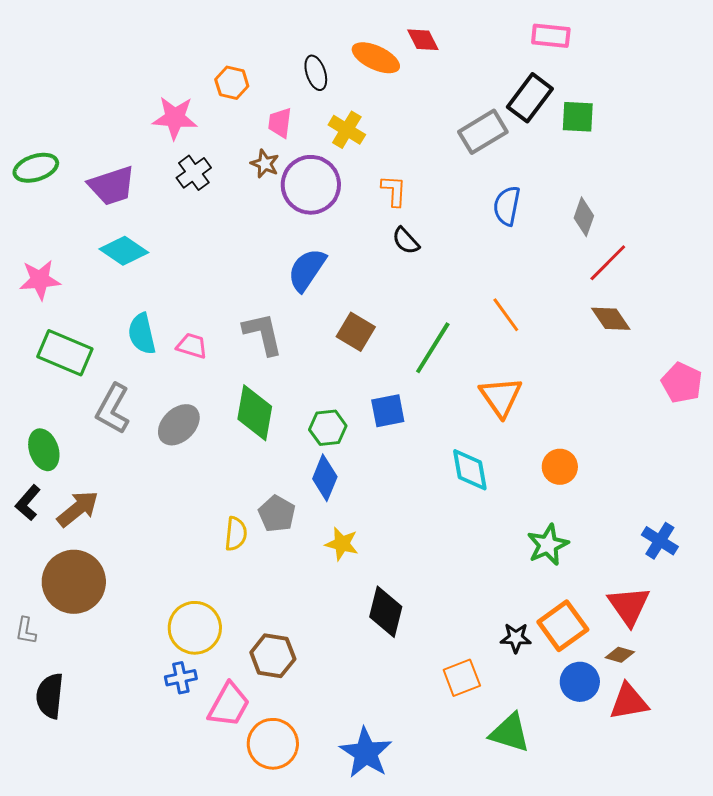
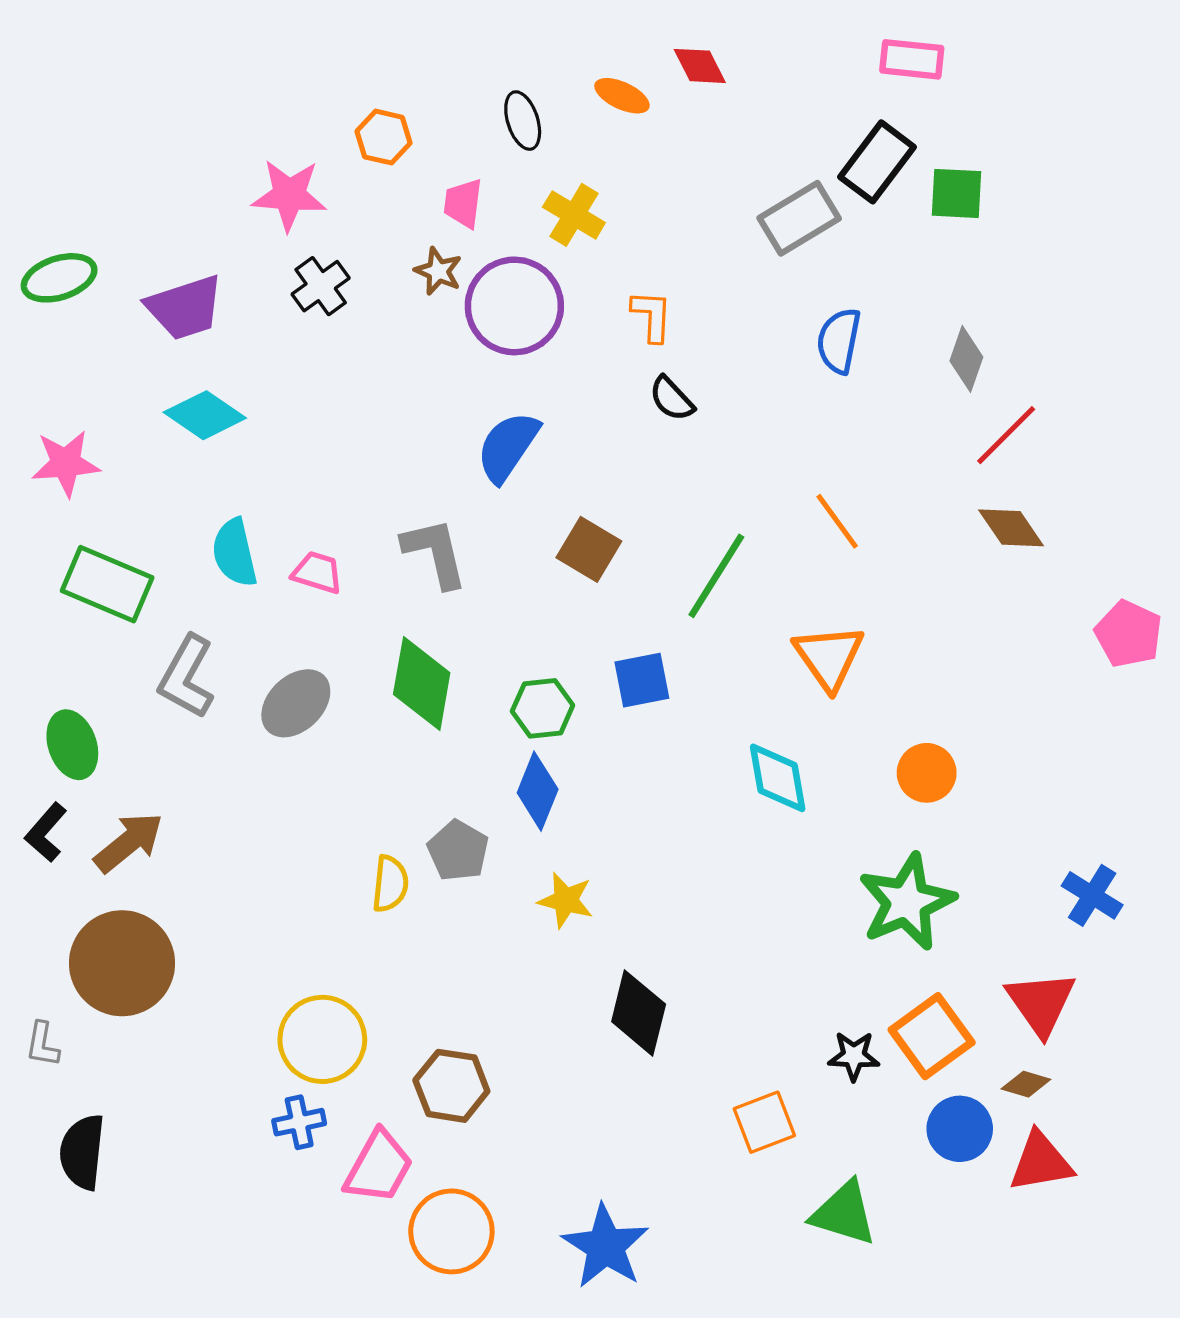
orange ellipse: (376, 58) -> (622, 96), size x0.7
green star: (548, 545) -> (907, 902), size x1.4

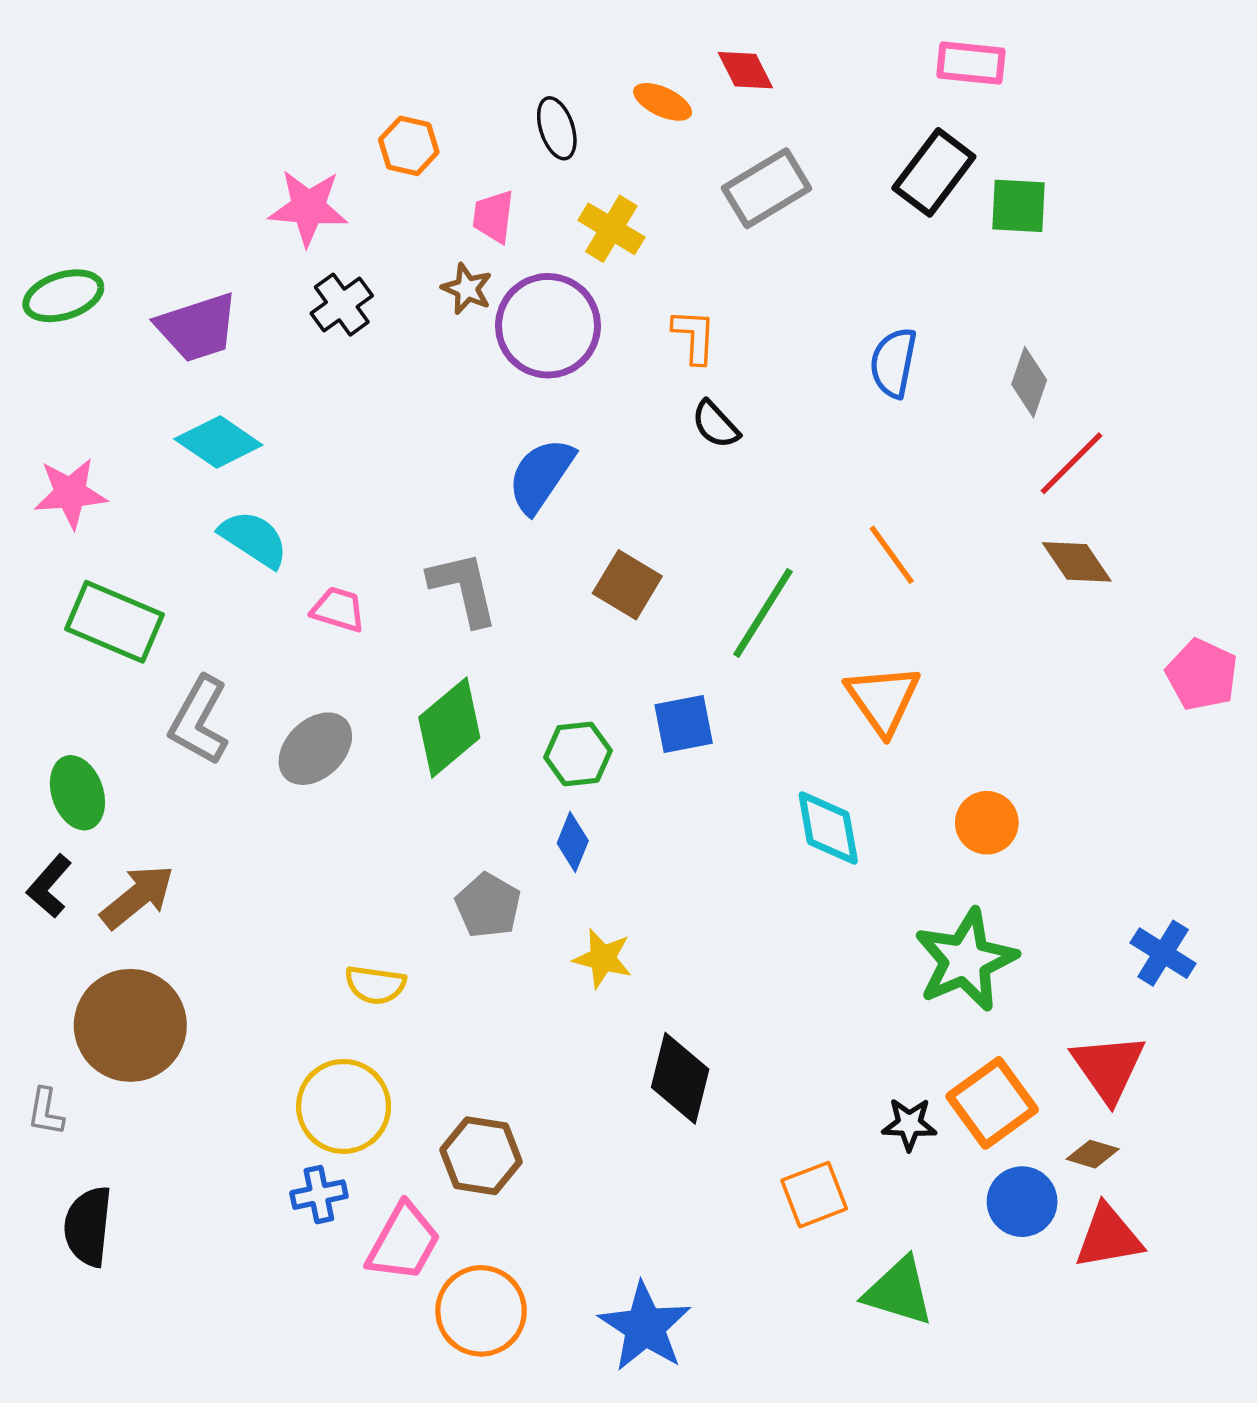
gray rectangle: (799, 218) -> (767, 188), moved
cyan semicircle: (235, 553) -> (254, 539), moved, turned 136
green diamond: (422, 683) -> (449, 728), turned 40
blue diamond: (538, 791) -> (573, 842), size x0.7
yellow semicircle: (390, 884) -> (375, 985), moved, turned 92

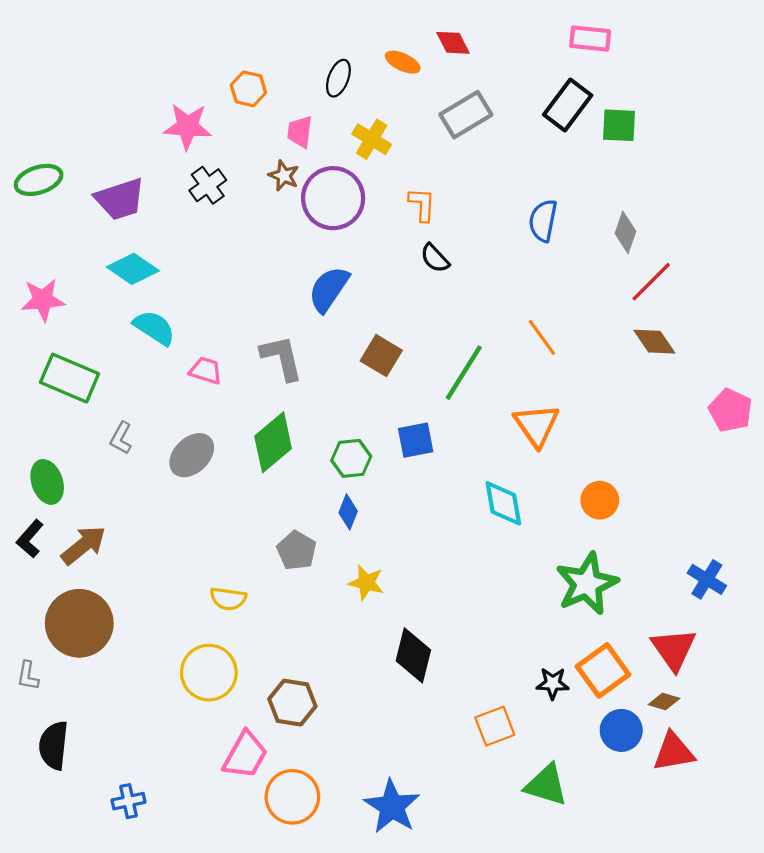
black ellipse: (557, 128) -> (338, 78), turned 39
gray L-shape: (199, 720) -> (121, 438), size x0.6
blue cross: (319, 1195) -> (129, 801), moved

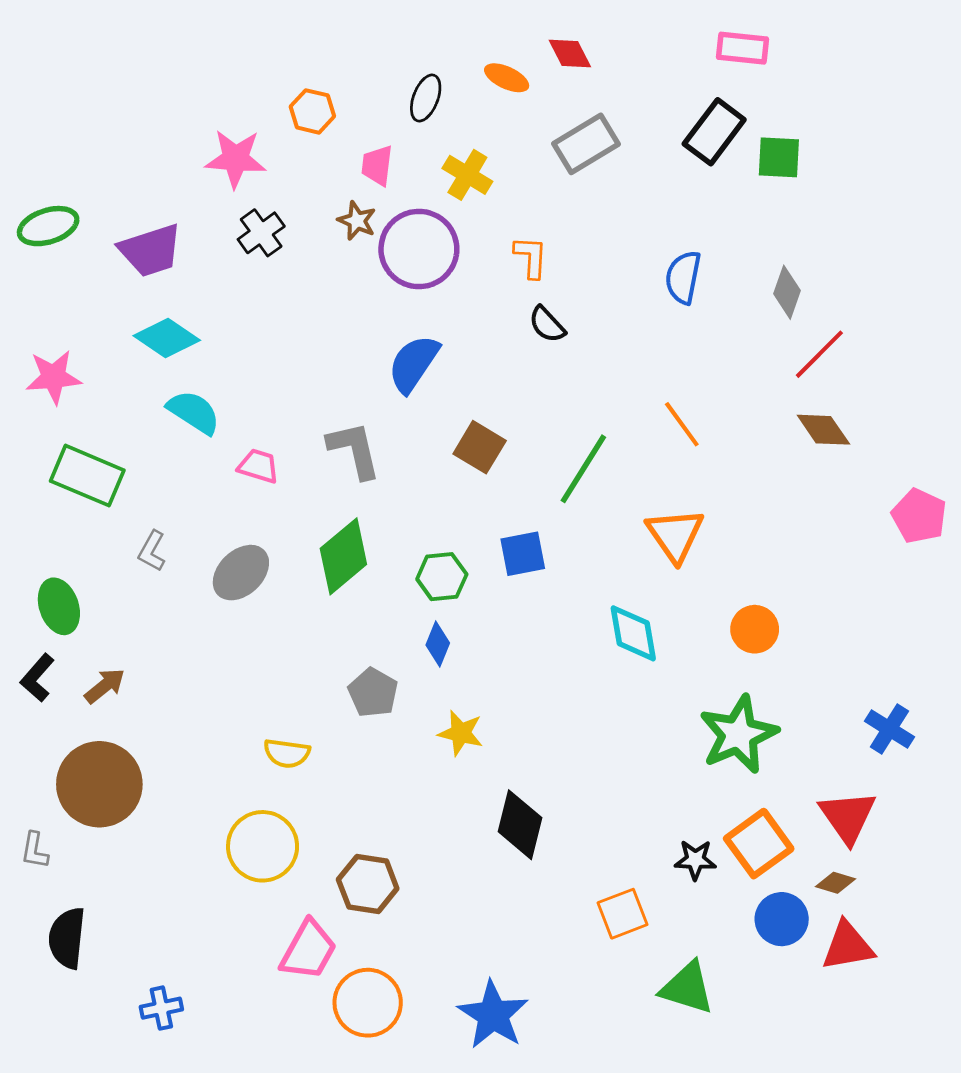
brown arrow: (84, 545) -> (105, 686), size x0.7

